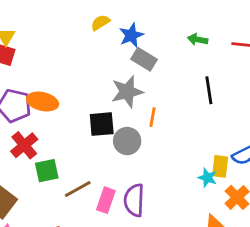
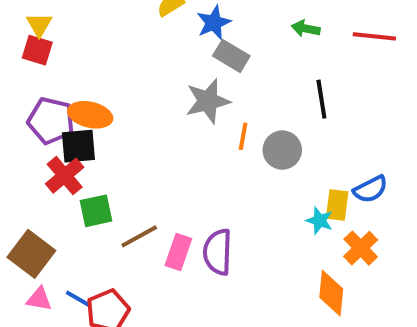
black square: (102, 124) -> (78, 146), moved
gray circle: (127, 141) -> (282, 150), moved

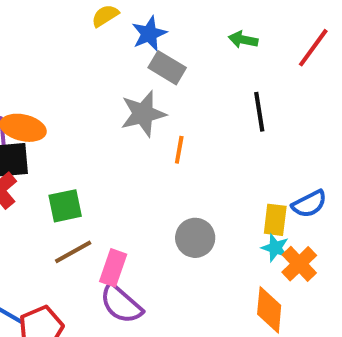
red line: (374, 36) -> (313, 48), turned -60
gray circle: (282, 150) -> (195, 238), moved
green square: (96, 211) -> (65, 206), moved
cyan star: (320, 221) -> (275, 248), moved
purple semicircle: (218, 252) -> (121, 304), moved, turned -51

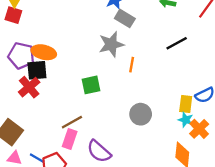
black line: (259, 112) -> (177, 43), turned 70
green square: (65, 206) -> (91, 85), moved
pink rectangle: (113, 268) -> (70, 139), moved

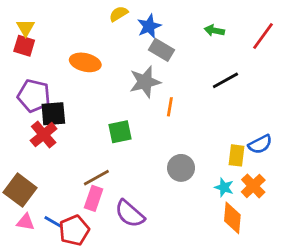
orange ellipse: (44, 52) -> (85, 62), moved
cyan star: (186, 120) -> (224, 187), moved

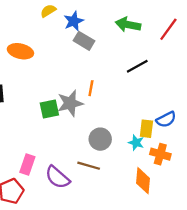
green arrow: (214, 30) -> (128, 25), size x1.5
gray star: (145, 82) -> (70, 103), moved
brown line: (96, 178) -> (89, 166), moved, turned 45
orange cross: (253, 186) -> (160, 154), turned -30
cyan star: (224, 187) -> (136, 143), moved

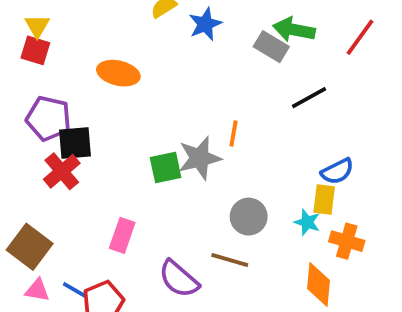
gray rectangle: (84, 41) -> (271, 47), moved
blue semicircle: (166, 119) -> (337, 171), moved
pink rectangle: (27, 165) -> (122, 235), moved

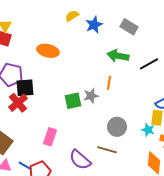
green arrow: (294, 30) -> (118, 56), moved
gray rectangle: (271, 47) -> (129, 27), moved
gray star: (200, 158) -> (91, 96), size x0.7

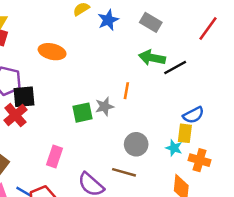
green arrow: (118, 56) -> (152, 58), moved

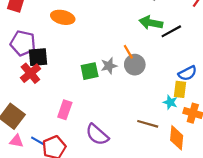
orange line: (126, 91) -> (128, 52), turned -40
gray circle: (136, 144) -> (135, 65), moved
brown line: (124, 172) -> (148, 124), moved

